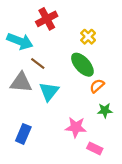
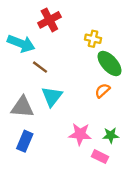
yellow cross: (88, 37) -> (93, 39), turned -32
green ellipse: (82, 65) -> (110, 64), moved
gray triangle: (21, 83) -> (22, 107), moved
green star: (105, 110) -> (111, 135), moved

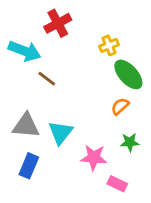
yellow cross: (93, 39) -> (109, 45), turned -35
cyan triangle: (52, 96) -> (61, 133), moved
green star: (111, 135) -> (130, 142), moved

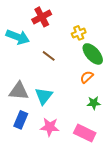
brown line: (47, 79) -> (49, 56), moved
pink star: (94, 157) -> (50, 127), moved
pink rectangle: (117, 184) -> (85, 133), size x1.5

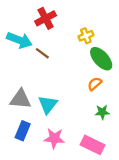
brown line: (49, 56) -> (42, 53), moved

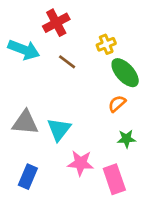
brown line: (42, 53) -> (67, 62), moved
blue rectangle: (23, 131) -> (28, 177), moved
pink star: (54, 138) -> (81, 163), moved
pink rectangle: (92, 145) -> (114, 179), turned 45

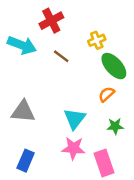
cyan triangle: (59, 129) -> (75, 119), moved

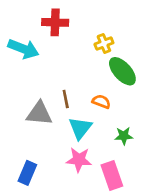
red cross: (51, 21) -> (55, 22), turned 30
brown line: (61, 56) -> (66, 99), moved, turned 42
orange semicircle: (107, 94) -> (101, 102), moved, turned 63
gray triangle: (23, 111) -> (39, 113), moved

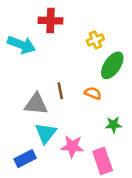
green ellipse: (122, 71) -> (112, 65), turned 76
cyan triangle: (80, 128) -> (46, 133), moved
blue rectangle: (27, 173) -> (25, 159), turned 40

